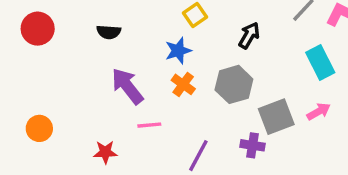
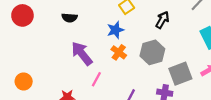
pink line: (149, 125) -> (96, 79), turned -56

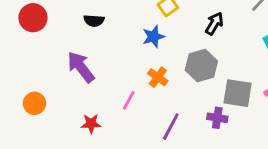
orange cross: (119, 52) -> (158, 77), moved
purple arrow: (82, 53) -> (81, 67), moved
gray square: (180, 74) -> (238, 93), turned 30

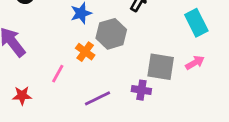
gray hexagon: (201, 66) -> (111, 34), moved
purple line: (171, 127) -> (98, 98), turned 36

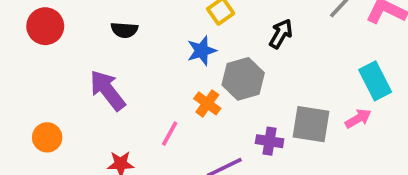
cyan rectangle: (196, 23) -> (375, 81), moved
purple cross: (141, 90) -> (270, 141), moved

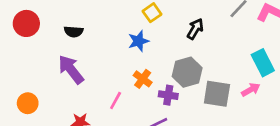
black semicircle: (124, 30) -> (74, 32), moved
gray hexagon: (243, 79) -> (187, 72), moved
purple cross: (270, 141) -> (168, 95), moved

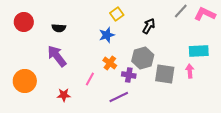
cyan rectangle: (263, 63) -> (199, 51), turned -66
pink arrow: (251, 90) -> (190, 71), turned -64
orange circle: (28, 103) -> (25, 81), size x1.5

